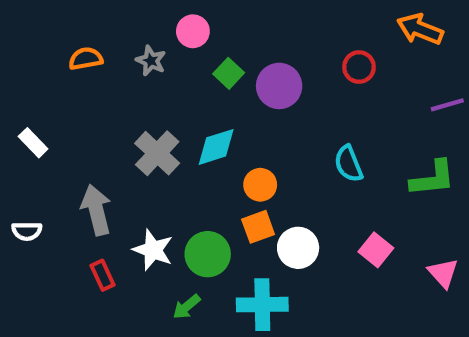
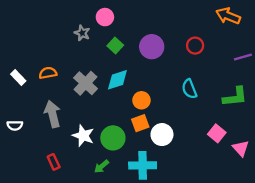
orange semicircle: (86, 59) -> (48, 73), moved
red circle: (359, 67) -> (195, 46), moved
green square: (229, 73) -> (115, 46), moved
pink square: (376, 250) -> (217, 133), moved
red rectangle: (103, 275) -> (54, 162), moved

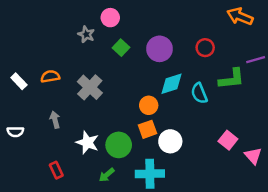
cyan diamond: (117, 80) -> (172, 84), moved
green L-shape: (235, 97) -> (232, 79), moved
gray arrow: (52, 114) -> (55, 120), size x0.6

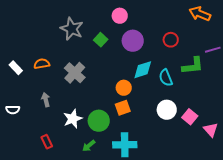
pink circle: (110, 18) -> (120, 16), moved
gray star: (86, 34) -> (72, 29), size x1.6
white circle: (170, 141) -> (167, 110), moved
white star: (87, 143) -> (73, 119), turned 30

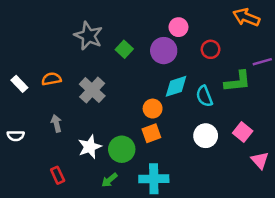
pink circle: (120, 16) -> (178, 27), moved
pink square: (190, 117) -> (243, 132), moved

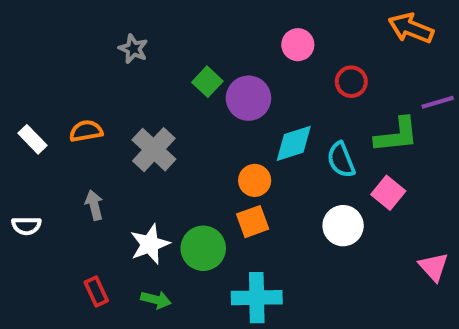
gray star: (88, 36) -> (133, 49), moved, size x0.6
purple circle: (164, 51) -> (248, 98), moved
pink square: (243, 132) -> (388, 193), moved
green arrow: (109, 180) -> (156, 300), moved, turned -126

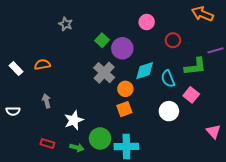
gray cross: (154, 150) -> (104, 73), moved
green circle: (203, 248) -> (100, 138), moved
red rectangle: (96, 291) -> (47, 144), turned -48

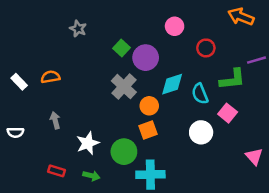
green circle: (100, 138) -> (124, 152), moved

